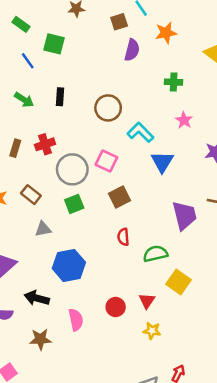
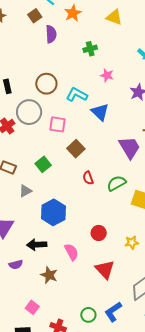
gray circle: (72, 169) -> (29, 112), moved
red triangle: (147, 301) -> (105, 269), moved, size x1.5
brown star: (40, 339) -> (49, 275), turned -30

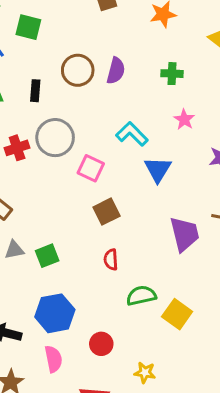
purple semicircle: (51, 34) -> (116, 71), moved
brown circle: (46, 84) -> (78, 70), moved
green square: (43, 164) -> (47, 256), moved
green semicircle: (116, 183) -> (141, 296), moved
blue hexagon: (53, 212) -> (55, 313), moved

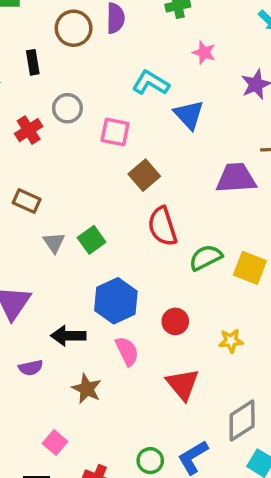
gray circle: (55, 138) -> (67, 108), size x0.7
purple trapezoid: (184, 234) -> (236, 178), turned -66
gray triangle: (14, 250) -> (54, 243), turned -40
red semicircle: (111, 260) -> (162, 226), size x1.6

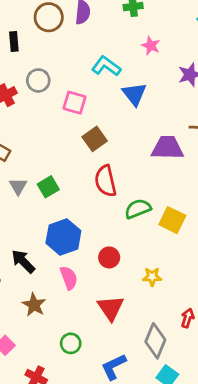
black arrow: (68, 336) -> (23, 261), turned 40
gray diamond: (242, 420) -> (155, 341), turned -40
green circle: (150, 461) -> (71, 343), moved

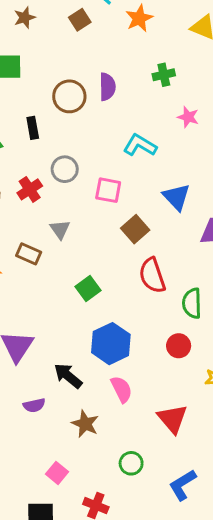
blue triangle: (134, 94) -> (177, 197), moved
gray triangle: (18, 186) -> (60, 229), moved
green semicircle: (138, 209) -> (192, 303), turned -64
red circle: (109, 257) -> (179, 346), moved

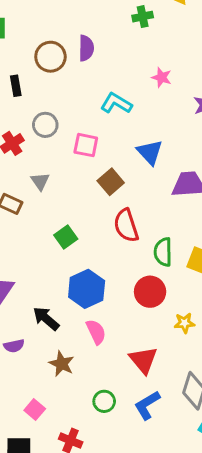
green cross: (164, 75) -> (143, 17), moved
red circle: (179, 346) -> (150, 292), size x1.4
blue L-shape: (183, 485) -> (147, 405), moved

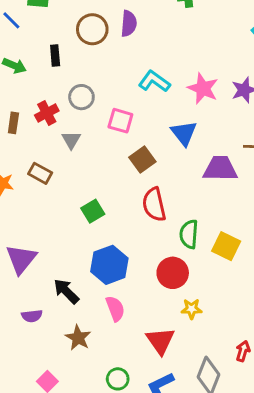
pink star: (162, 77) -> (203, 88), moved, size x1.5
gray triangle: (40, 181) -> (71, 140), moved
yellow star: (185, 323) -> (192, 309), moved

